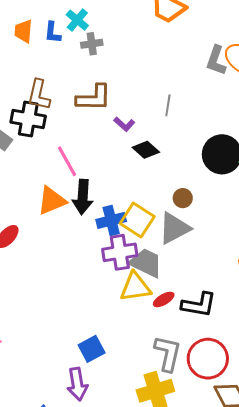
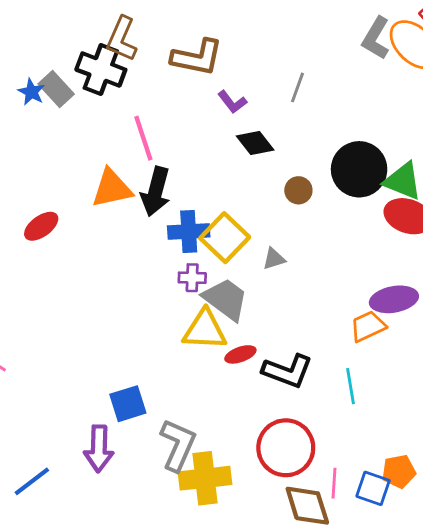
brown circle: (183, 198) -> (298, 190), moved
gray triangle: (174, 228) -> (274, 259), size x0.5
purple cross: (120, 252) -> (192, 278), size x0.6
gray L-shape: (168, 353) -> (178, 445), moved

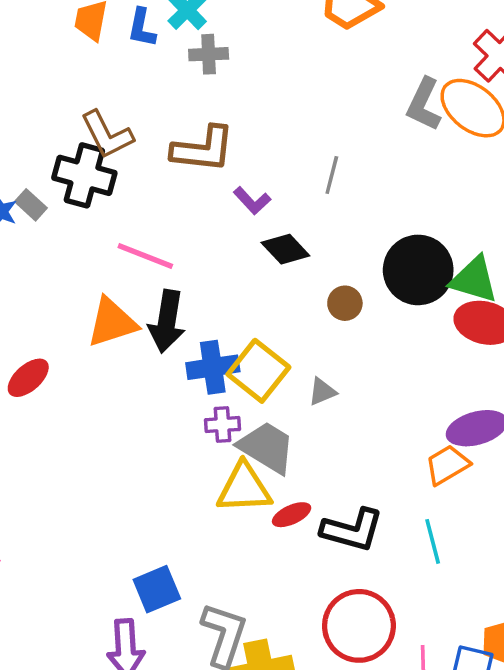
brown L-shape: (122, 39) -> (107, 135), turned -45
gray rectangle: (56, 89) -> (31, 205), size x0.7
pink line: (143, 138) -> (145, 256), turned -45

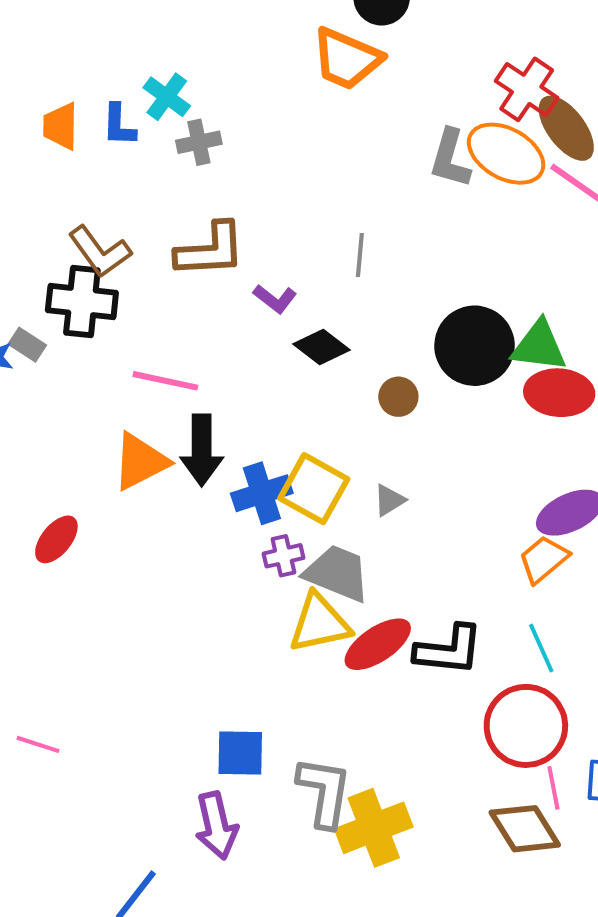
red ellipse: (292, 515) -> (378, 644), size x1.6
blue square: (157, 589) -> (240, 753), turned 33
red circle: (359, 626) -> (526, 726), moved

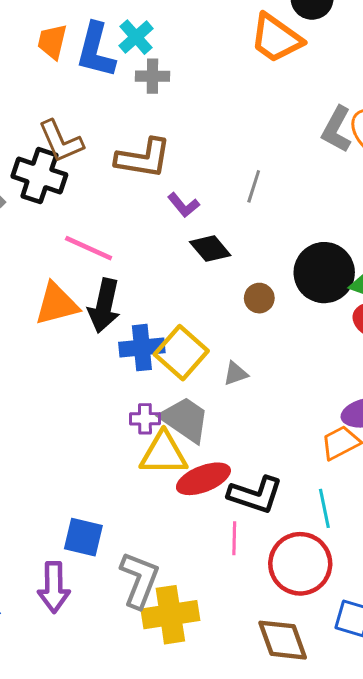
blue L-shape: (119, 125) -> (96, 50), size x1.6
purple cross: (283, 556) -> (145, 419), moved
pink line: (553, 788) -> (234, 538), moved

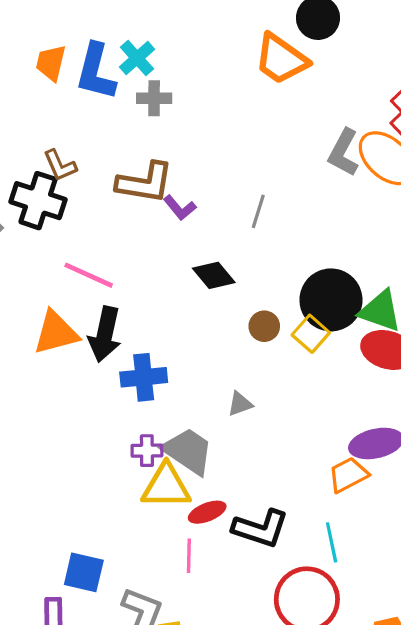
brown L-shape: (61, 141) -> (60, 165), size x0.7
purple L-shape: (184, 205) -> (180, 208), moved
yellow square: (181, 353) -> (311, 334), moved, size x0.7
red ellipse: (203, 479) -> (207, 512), size x0.7
pink line: (234, 538) -> (189, 556), moved

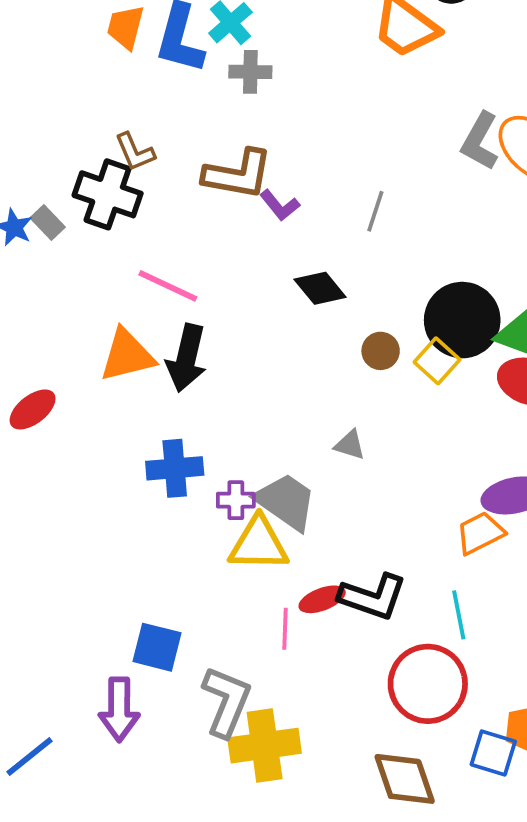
blue cross: (144, 377) -> (175, 468), moved
gray triangle: (240, 404) -> (350, 445), turned 36
red ellipse: (207, 512) -> (322, 599), moved

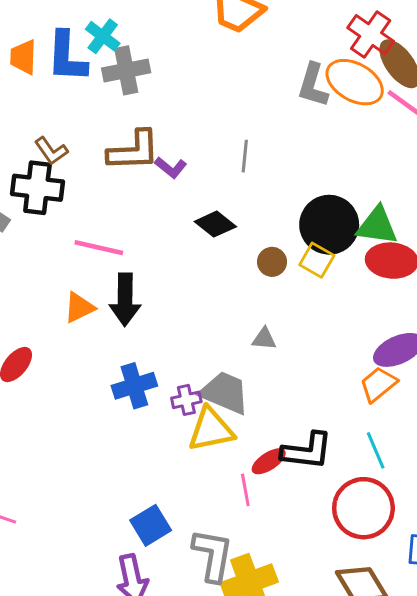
gray cross: (250, 72) -> (126, 70), size x1.4
orange triangle: (127, 355) -> (79, 307), size x0.7
blue square: (157, 647) -> (151, 525), turned -33

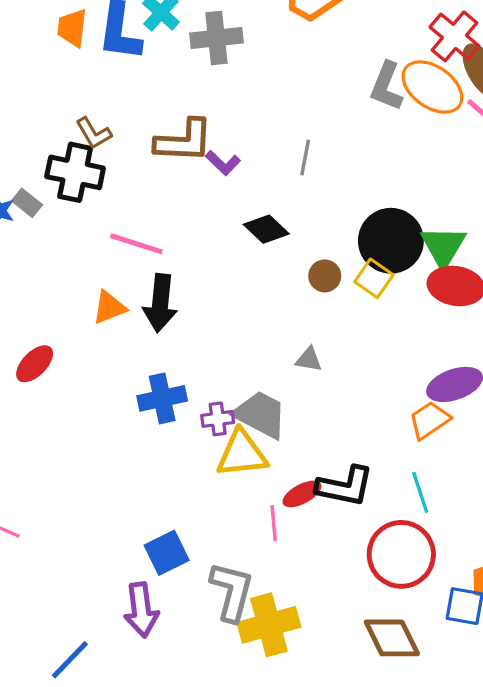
gray cross: (126, 70) -> (216, 38), moved
green triangle: (377, 226) -> (443, 246), turned 48

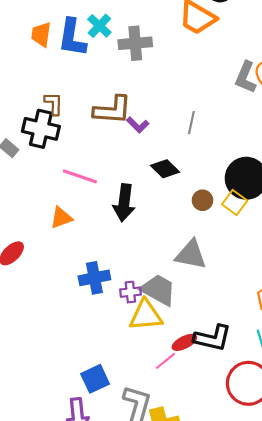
brown L-shape: (94, 133) -> (54, 104), turned -150
black arrow: (160, 303) -> (124, 203), moved
gray triangle: (309, 359) -> (191, 255), size x1.8
pink line: (274, 523) -> (165, 361), turned 55

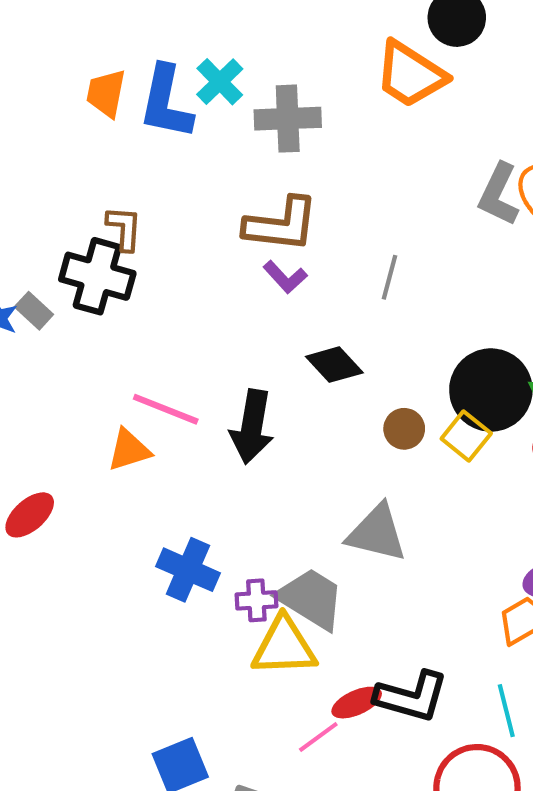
brown L-shape: (112, 110) -> (281, 225), moved
pink line: (80, 176) -> (166, 409), moved
blue cross: (94, 278) -> (188, 570), turned 32

